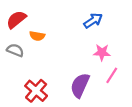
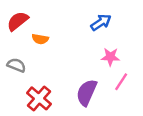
gray semicircle: (15, 50) -> (16, 65), moved

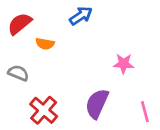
blue arrow: (101, 22) -> (81, 16), moved
pink line: (121, 82) -> (145, 112), moved, turned -48

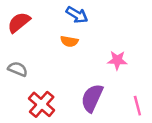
blue arrow: (81, 16) -> (77, 15), turned 65
orange semicircle: (45, 44) -> (69, 41), moved

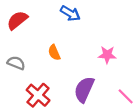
orange semicircle: (69, 41) -> (54, 53), moved, turned 56
pink line: (137, 106) -> (126, 96), turned -30

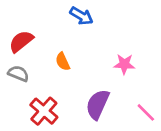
red semicircle: (17, 20) -> (21, 41), moved

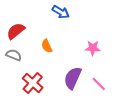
pink line: (146, 112) -> (99, 84), moved

